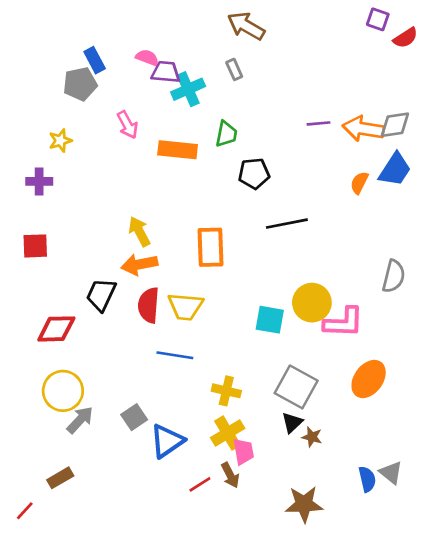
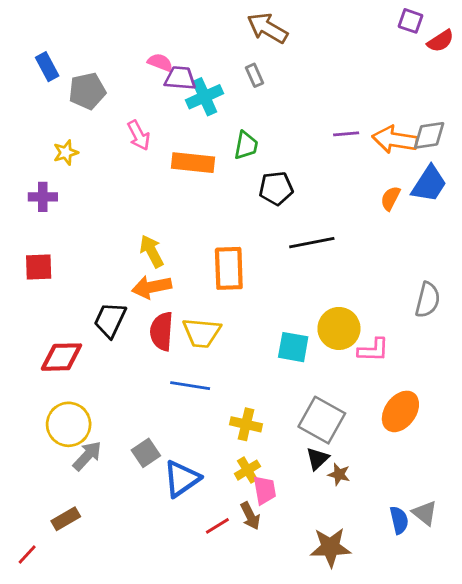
blue rectangle: (95, 60) -> (47, 67), moved
pink L-shape: (344, 322) -> (373, 350), size x0.7
yellow cross: (228, 433) -> (247, 470), size x0.7

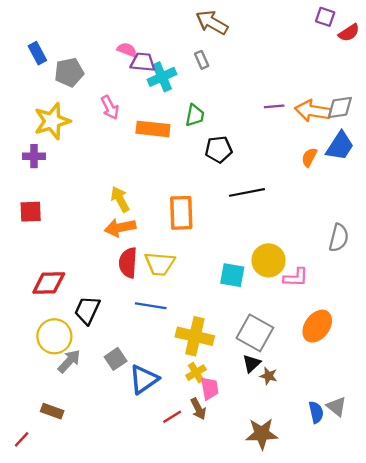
yellow star: (66, 153) -> (52, 121), size x1.8
black trapezoid: (110, 320) -> (87, 310), moved
yellow cross: (246, 424) -> (195, 336), size x1.5
brown rectangle: (66, 519) -> (52, 411), turned 50

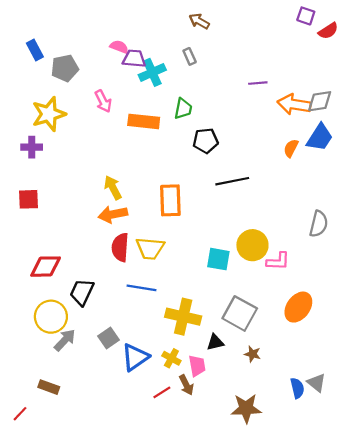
brown arrow: (212, 22) -> (199, 21), size x0.7
purple line: (274, 106) -> (258, 83), moved
black triangle: (252, 363) -> (215, 342), moved, turned 30
yellow cross: (196, 373) -> (171, 358), moved, turned -30

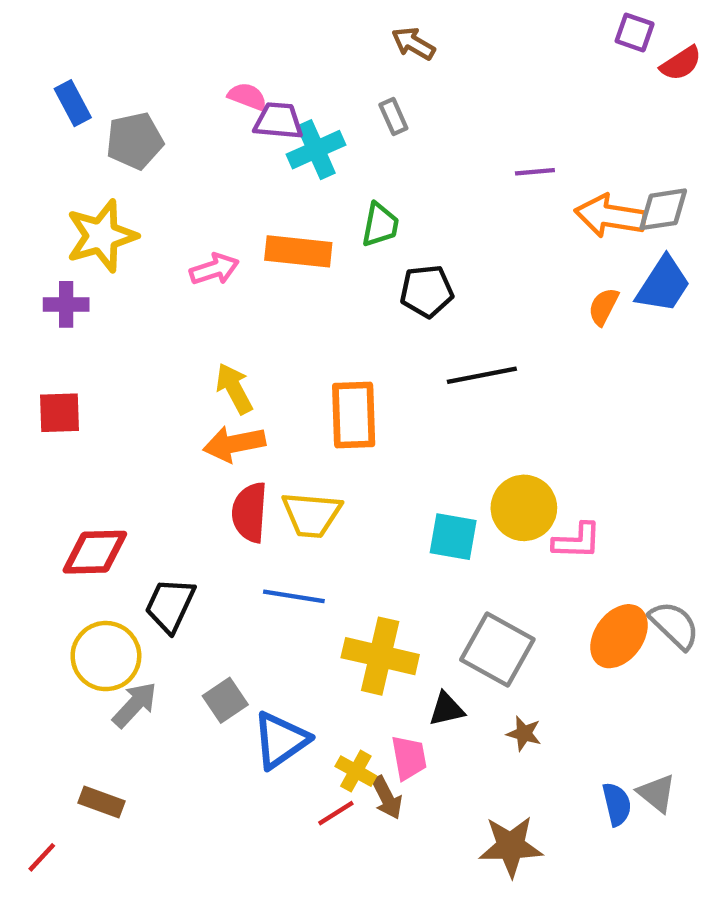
pink arrow: (103, 101) -> (214, 269), moved, turned -80
gray semicircle: (319, 224) -> (674, 625), moved, turned -60
yellow cross: (171, 358) -> (356, 771), moved

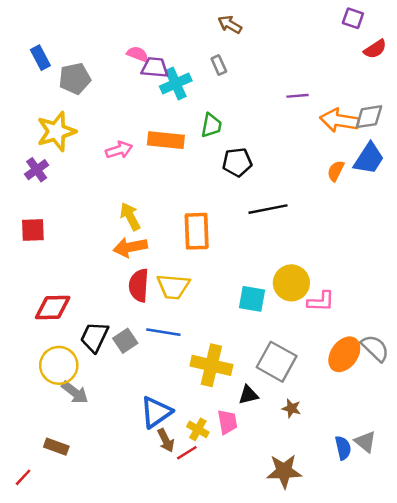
red semicircle: (681, 63) -> (375, 49), moved
purple cross: (66, 304) -> (37, 170), turned -35
gray square: (225, 700) -> (125, 341), moved
gray arrow: (135, 705) -> (75, 392), turned 84
brown arrow: (387, 798) -> (166, 440), moved

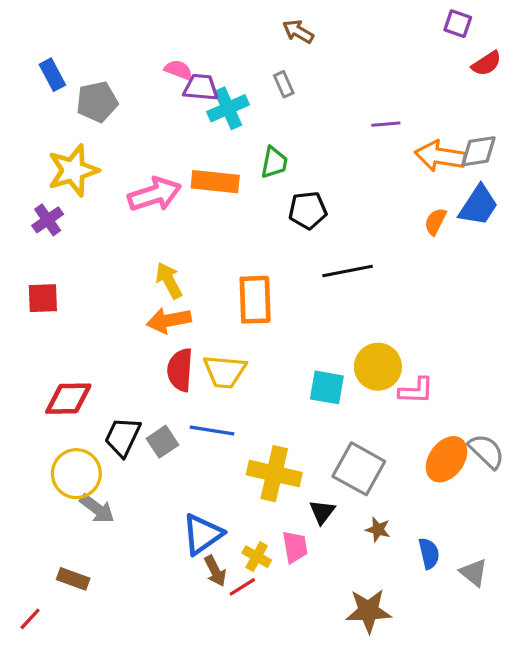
pink arrow: (119, 150) -> (155, 194), size x1.5
black triangle: (248, 395) -> (322, 512), turned -40
blue semicircle: (343, 448) -> (429, 553), moved

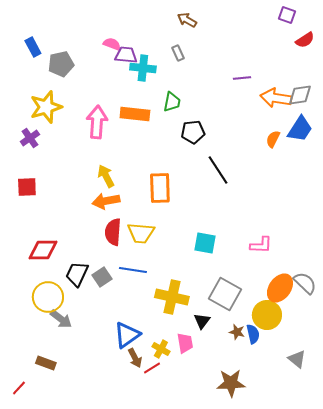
cyan cross: (228, 108) -> (143, 68), turned 30
pink arrow: (155, 194) -> (97, 122), turned -68
black line: (348, 271) -> (218, 170), turned 68
yellow circle: (378, 367) -> (267, 315), moved
blue semicircle: (429, 553) -> (253, 334), moved

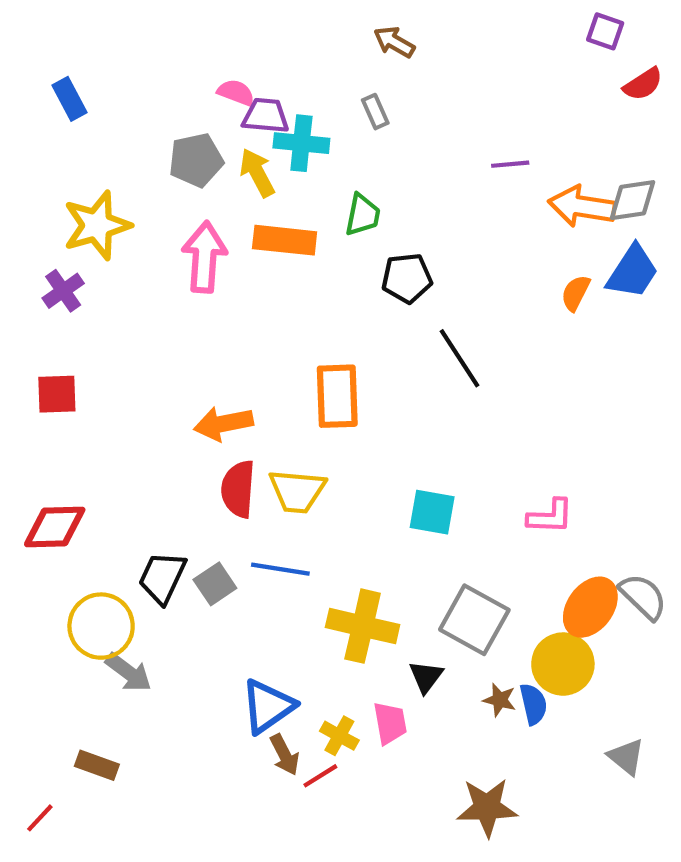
gray pentagon: (61, 64) -> (196, 160), moved
yellow arrow: (106, 176) -> (257, 173), moved
red diamond: (43, 250) -> (55, 527), moved

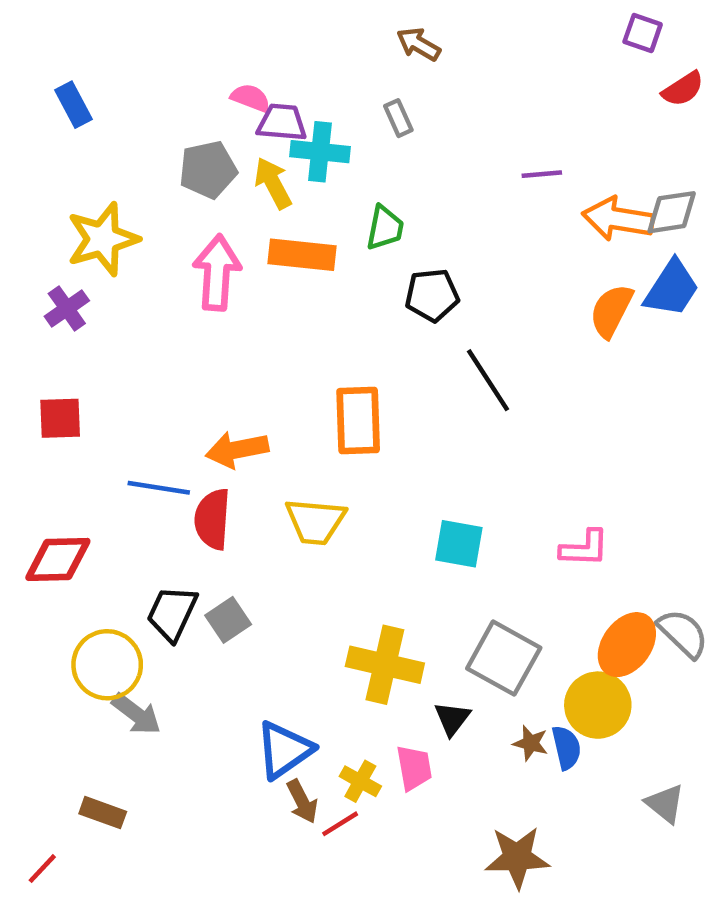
orange semicircle: (576, 293) -> (611, 311), size x1.4
red semicircle: (238, 489) -> (212, 519), moved
blue line: (280, 569) -> (159, 488), moved

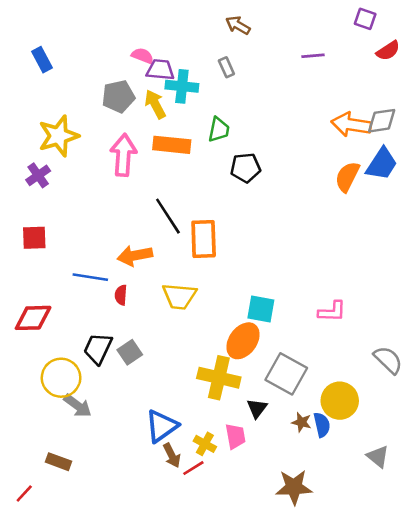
purple line: (542, 174) -> (313, 56), moved
black line: (488, 380) -> (168, 216), moved
red semicircle: (212, 519) -> (121, 295), size x0.6
orange ellipse: (627, 645) -> (243, 341), moved

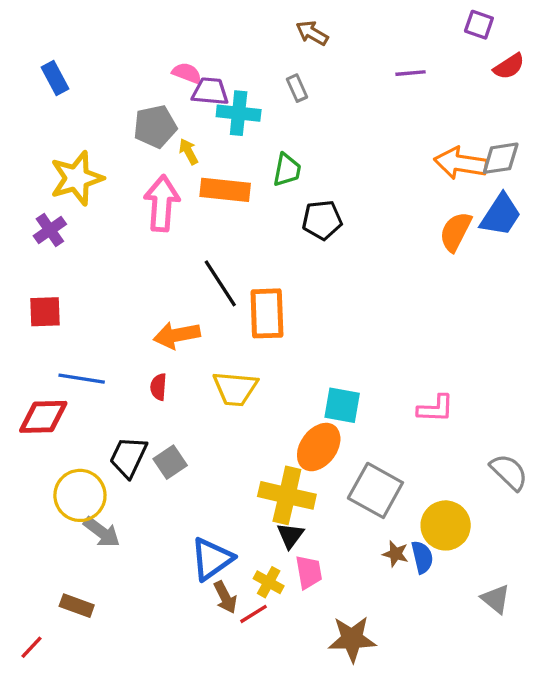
yellow arrow: (155, 104) -> (188, 152), moved, size x0.7
blue line: (90, 277) -> (82, 379), moved
black triangle: (257, 408) -> (290, 535), moved
brown star: (294, 487) -> (352, 639), moved

